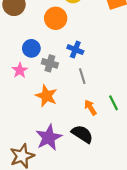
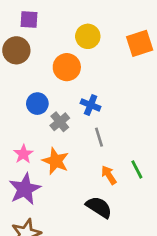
gray cross: (50, 63) -> (60, 122), turned 35
pink star: (20, 70) -> (23, 154), moved
purple star: (49, 137) -> (25, 189), moved

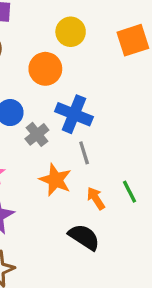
blue cross: (91, 105) -> (74, 114), size x1.5
orange star: (56, 161) -> (55, 180), moved

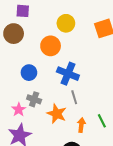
gray cross: (37, 134) -> (34, 99), moved, turned -32
orange arrow: (96, 198) -> (81, 125), turned 40

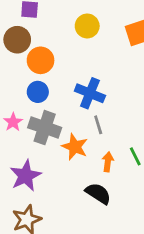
orange circle: (51, 46) -> (41, 60), moved
gray cross: (34, 99) -> (45, 128), size x1.6
pink star: (19, 110) -> (13, 122), moved

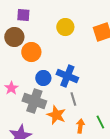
blue circle: (38, 92) -> (43, 78), moved
pink star: (13, 122) -> (11, 88), moved

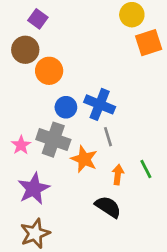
purple square: (23, 15) -> (38, 19), turned 32
yellow circle: (65, 27) -> (132, 15), moved
pink star: (11, 88) -> (21, 145), moved

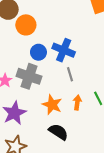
orange star: (84, 159) -> (52, 105), moved
black semicircle: (108, 207) -> (58, 132), moved

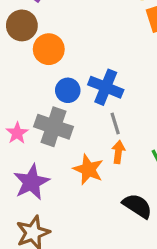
orange arrow: (77, 103) -> (118, 152), moved
black semicircle: (58, 132) -> (137, 206), moved

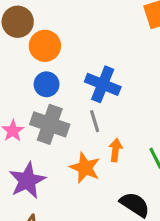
blue circle: (68, 90) -> (47, 84), moved
gray line: (115, 124) -> (95, 121), moved

